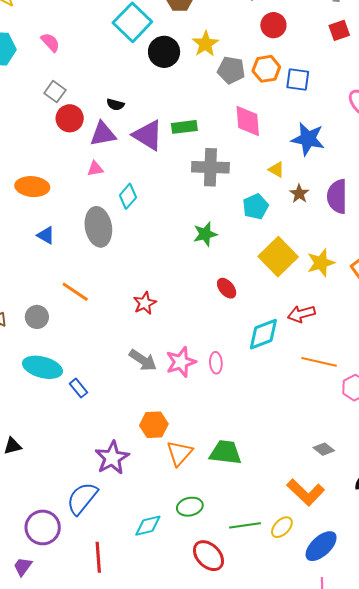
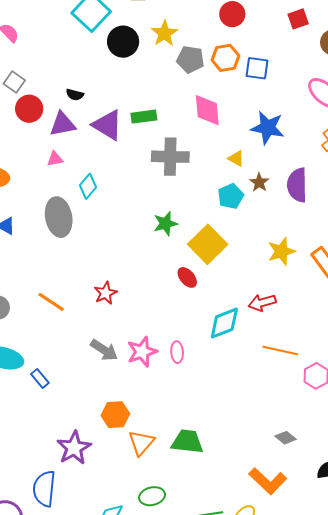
cyan pentagon: (256, 207) -> (231, 196), moved
yellow square: (278, 257) -> (208, 244), moved
orange line: (75, 292) -> (51, 302), moved
blue semicircle: (82, 498) -> (44, 489), turned -33

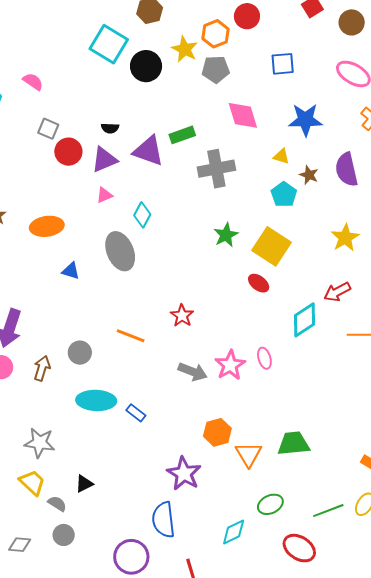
orange hexagon: (225, 58) -> (216, 34), moved

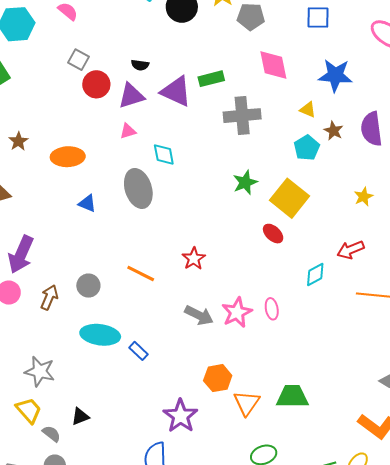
cyan diamond: (142, 215) -> (164, 154), turned -45
yellow star: (345, 238) -> (364, 197), size x0.7
cyan diamond: (305, 320) -> (315, 274), size x0.7

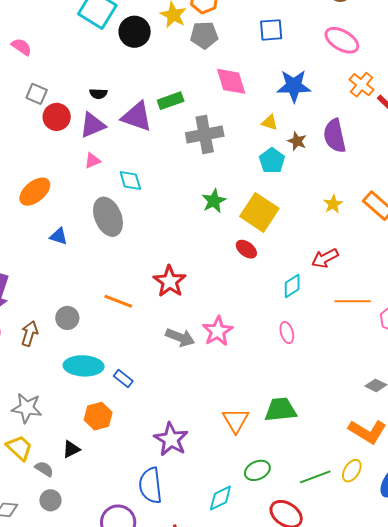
orange ellipse: (68, 157) -> (35, 192), turned -32
red star: (194, 259) -> (170, 281), size x1.4
pink ellipse: (272, 309) -> (287, 333), moved
orange hexagon: (218, 378) -> (98, 416), moved

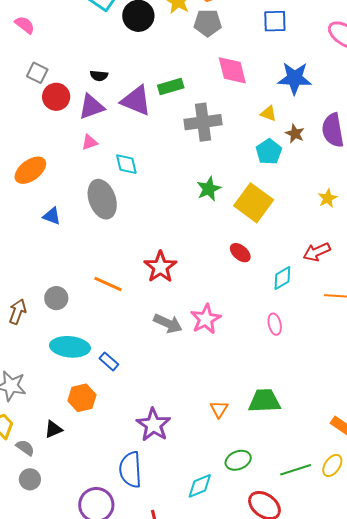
red ellipse: (246, 249) -> (240, 253), moved
orange triangle: (236, 420) -> (219, 409), size x0.7

